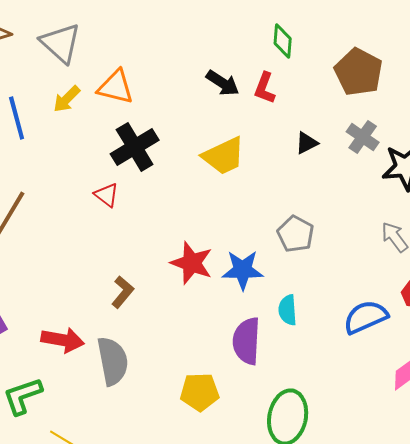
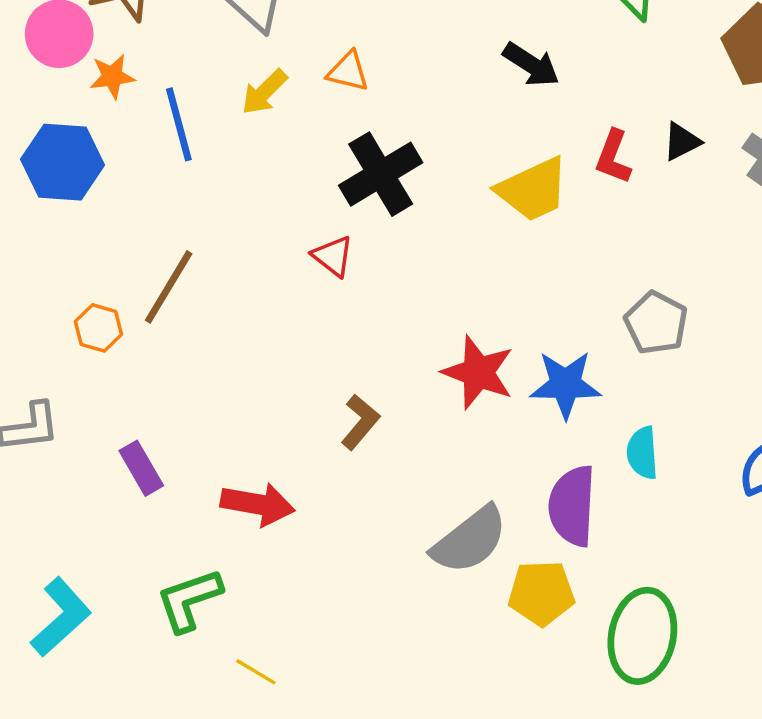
orange triangle: (116, 87) -> (348, 71), size x0.7
red L-shape: (265, 88) -> (613, 157), moved
black triangle: (307, 143) -> (682, 142), moved
gray semicircle: (113, 361) -> (470, 540), moved, turned 63
yellow pentagon: (200, 392) -> (541, 593), moved

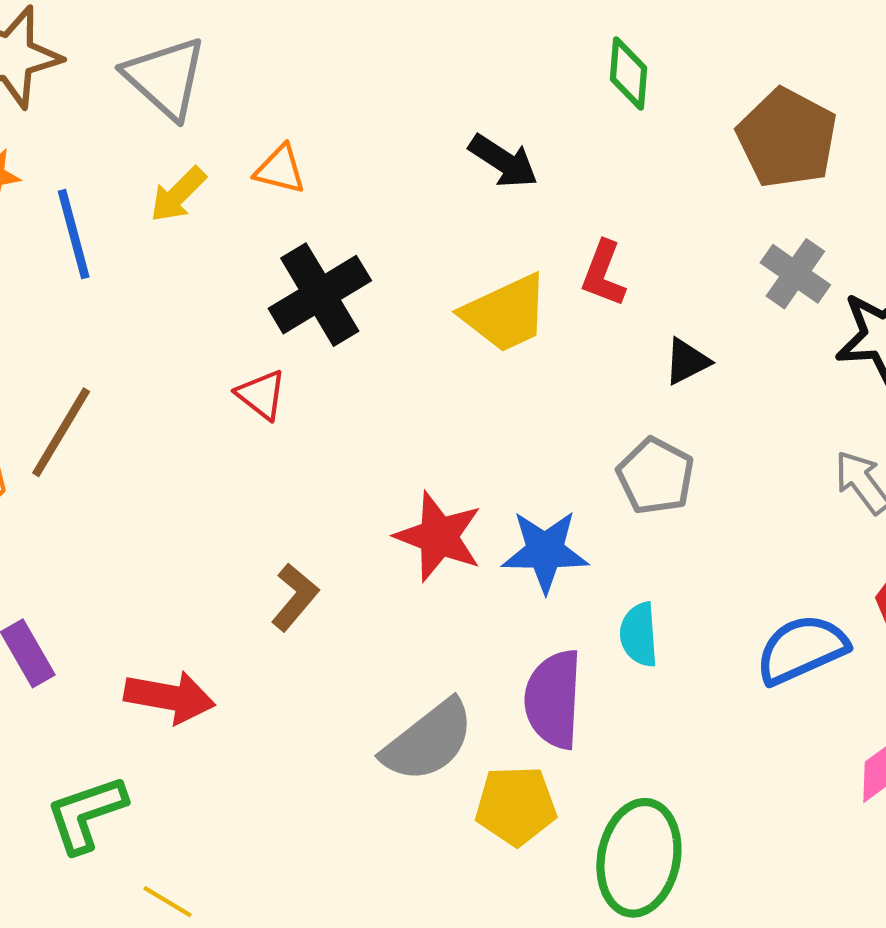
black triangle: (682, 142) -> (687, 361), moved

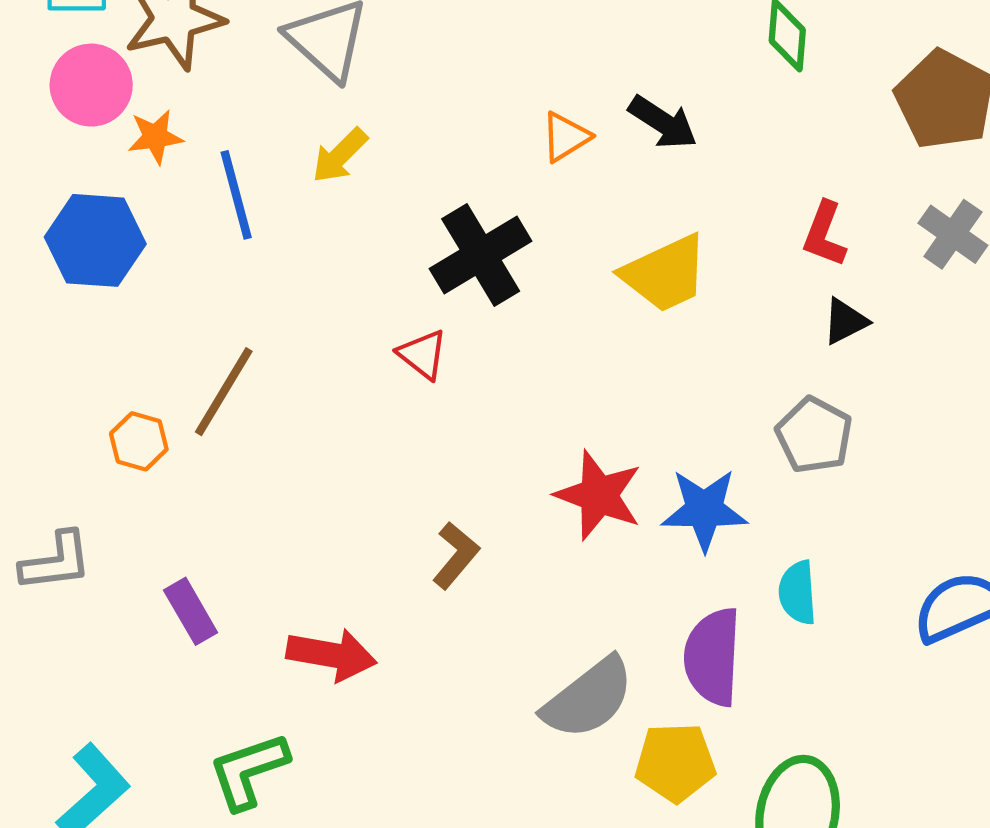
orange triangle: (280, 169) -> (566, 137), moved, turned -46
red L-shape: (603, 274) -> (824, 234), moved

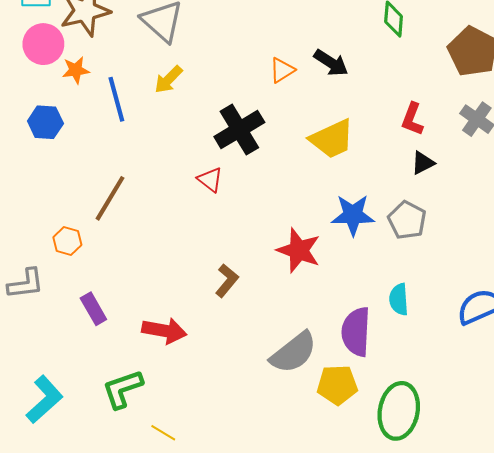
blue hexagon: (95, 240) -> (45, 122), size x0.7
orange hexagon: (139, 441) -> (67, 241), moved
blue star: (704, 510) -> (353, 215), moved

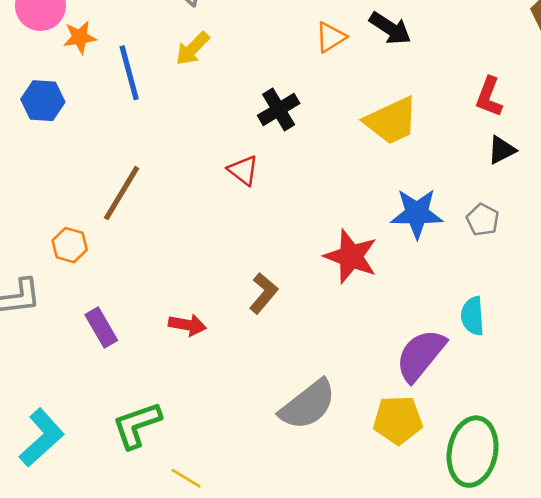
black cross: (239, 130) -> (279, 109), size x0.7
gray pentagon: (407, 220) -> (483, 220), size x0.7
red arrow: (164, 331) -> (187, 325), moved, size x0.7
purple semicircle: (356, 332) -> (421, 355), turned 36
gray semicircle: (293, 353) -> (308, 405), moved

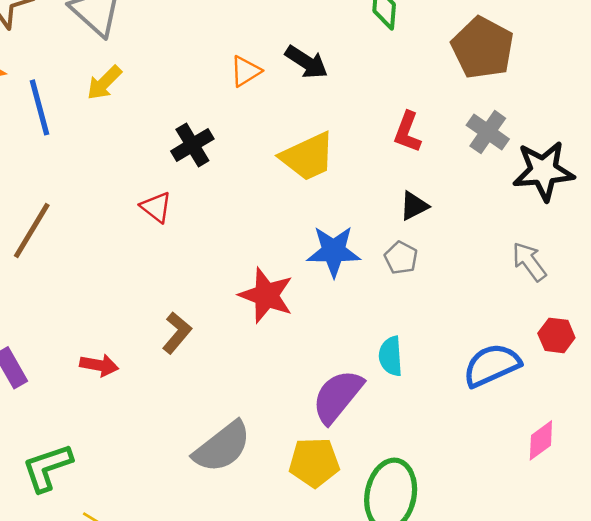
black triangle: (502, 150) -> (414, 206), moved

